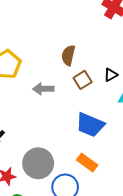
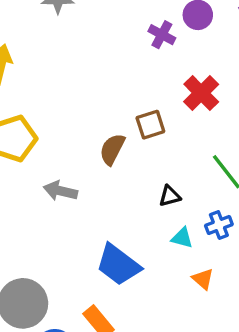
brown square: (83, 80) -> (150, 125), moved

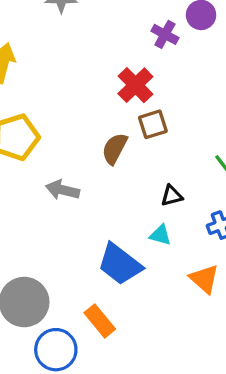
red cross: (201, 93) -> (135, 85), moved
cyan triangle: (182, 238) -> (160, 235), moved
orange triangle: (203, 279) -> (204, 279), size x1.4

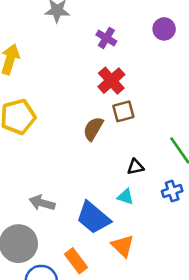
purple cross: (165, 34) -> (106, 38), moved
gray arrow: (62, 190) -> (42, 203), moved
orange triangle: (204, 279) -> (123, 246), moved

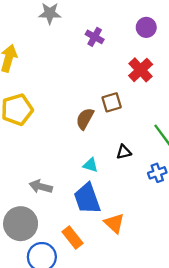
red cross: (111, 81) -> (141, 70), moved
cyan triangle: (125, 197) -> (90, 165), moved
blue trapezoid: (93, 218) -> (87, 199), turned 32

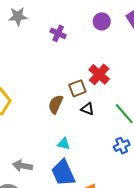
red cross: (141, 70) -> (99, 74), moved
black triangle: (124, 152) -> (87, 109), moved, turned 40

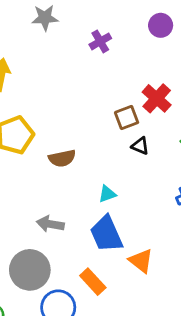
purple cross: (58, 33) -> (100, 41), turned 35
brown semicircle: (56, 104) -> (62, 158), moved, turned -126
cyan triangle: (64, 144) -> (107, 194), turned -32

